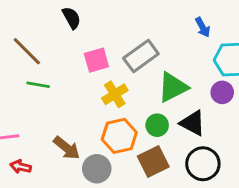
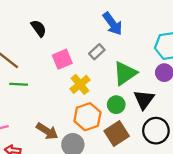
blue arrow: (203, 27) -> (113, 24), moved, size x1.5
gray rectangle: (141, 56) -> (97, 52), size x0.6
black triangle: (193, 123) -> (144, 100), turned 45

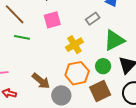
pink square: (62, 59) -> (52, 20), moved

